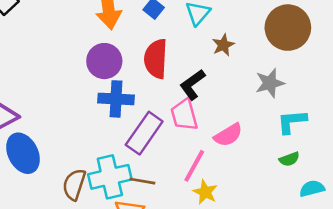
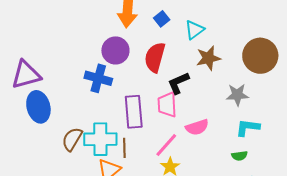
brown star: (223, 45) -> (208, 58), size x1.4
blue cross: (116, 99) -> (98, 78), moved
purple rectangle: (144, 133) -> (134, 112), turned -52
brown line: (142, 181) -> (124, 148), turned 66

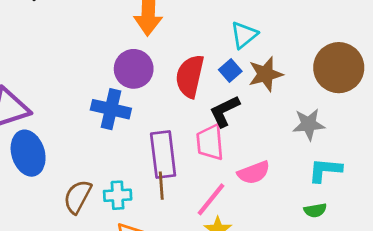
blue square: (162, 19) -> (230, 70), moved
cyan cross: (100, 139) -> (118, 195), size x0.6
brown line: (124, 148) -> (161, 186), moved

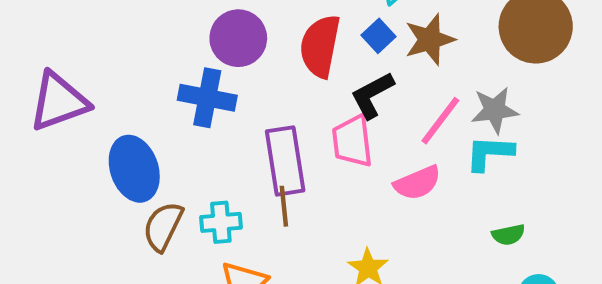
blue ellipse: (28, 153) -> (134, 169), moved
cyan L-shape: (325, 170) -> (490, 153), moved
pink line: (211, 199) -> (440, 121), moved

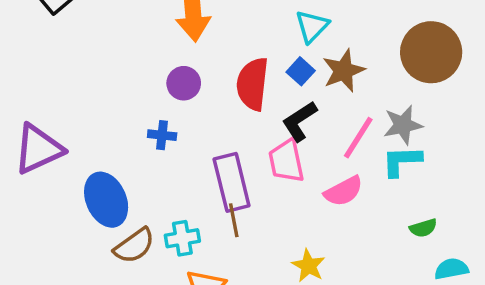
purple circle: (238, 38) -> (184, 83), size x0.7
blue cross: (207, 98) -> (162, 135), size x0.6
brown semicircle: (163, 226) -> (134, 246), turned -147

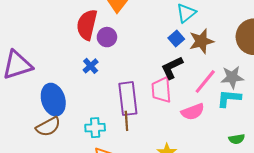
red semicircle: (253, 84) -> (87, 25), moved
blue cross: (162, 135) -> (91, 66), turned 35
brown semicircle: (134, 246) -> (48, 127), moved

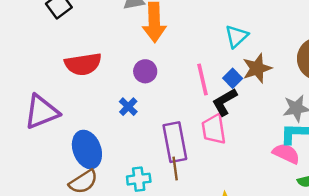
red semicircle: (87, 25) -> (83, 64), moved, turned -108
blue square: (176, 38) -> (233, 78), moved
pink line: (205, 81) -> (203, 79), moved, turned -48
pink semicircle: (193, 112) -> (286, 154), moved, turned -130

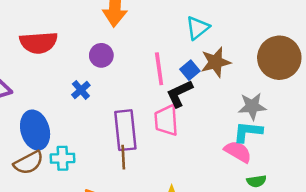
cyan cross: (139, 179) -> (63, 158), moved

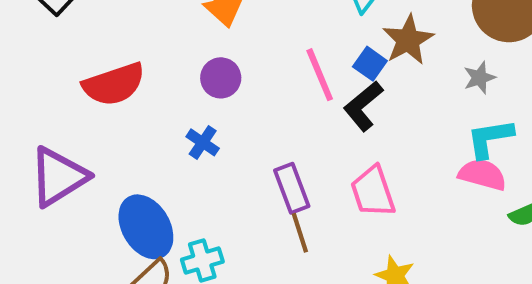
gray star: (252, 106) -> (479, 78), moved, size x0.7
pink trapezoid: (166, 120) -> (373, 192), moved
purple rectangle: (125, 130) -> (292, 188), size x0.7

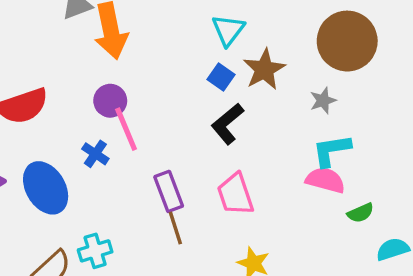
blue square: (370, 64) -> (221, 77), moved
pink line: (320, 75) -> (126, 129), moved
blue ellipse: (146, 227) -> (46, 188), moved

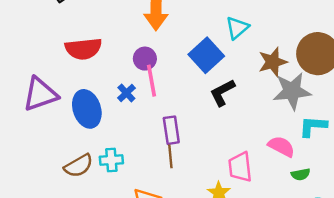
brown star: (264, 69) -> (273, 62), moved
blue square: (221, 77) -> (206, 55), moved, size x1.8
gray star: (323, 101) -> (292, 91), size x2.0
cyan L-shape: (332, 150) -> (313, 126), moved
pink trapezoid: (235, 194) -> (240, 167), moved

